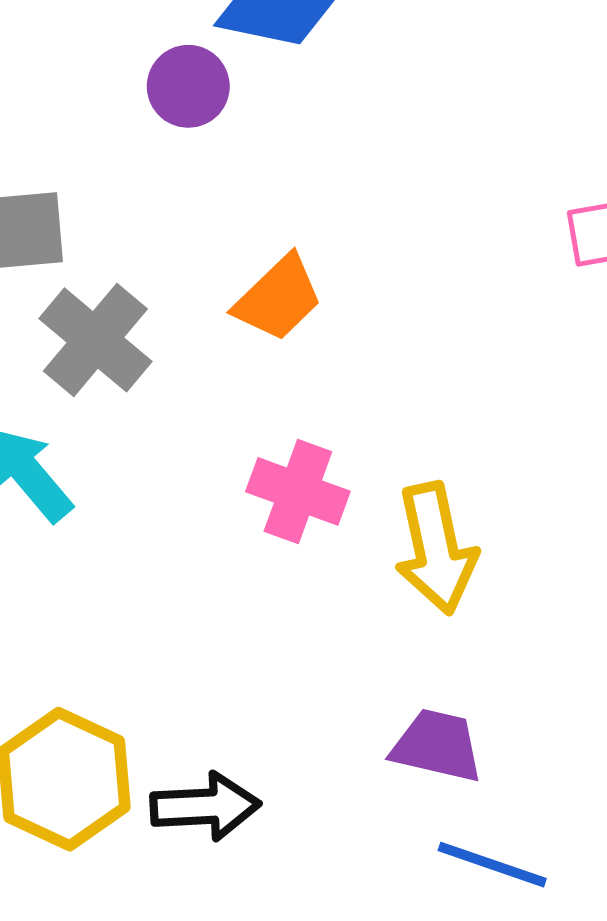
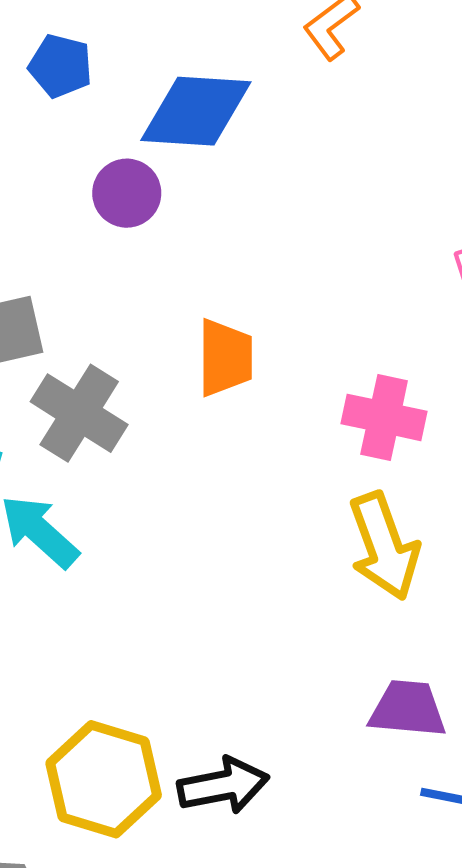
orange trapezoid: (278, 298) -> (225, 358), turned -38
pink cross: (298, 491) -> (384, 417), moved

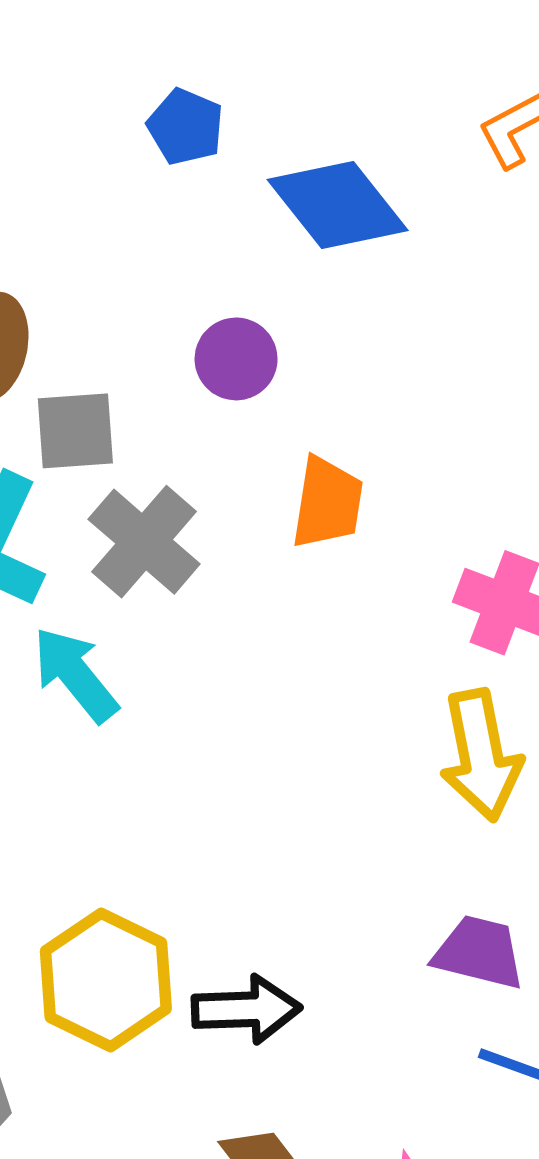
blue diamond: (196, 111) -> (338, 205), turned 39
purple circle: (127, 193) -> (236, 359), moved

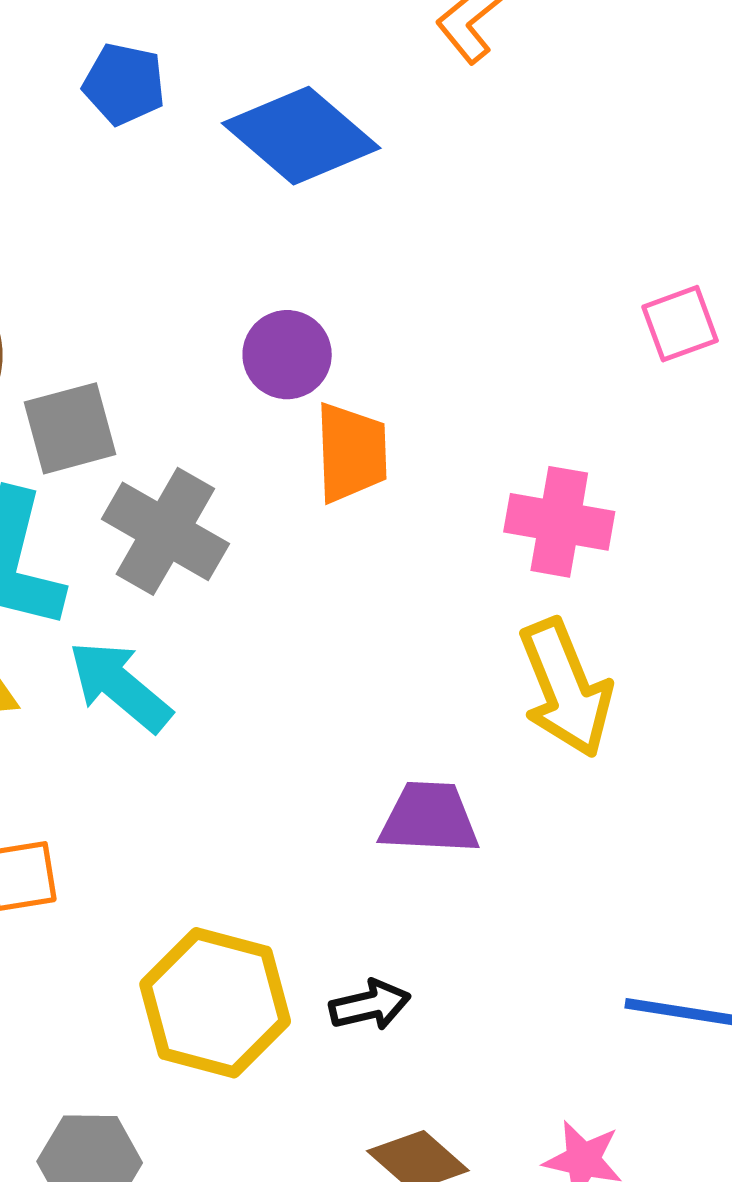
purple circle: (236, 359) -> (287, 355), moved
purple trapezoid: (479, 952) -> (429, 818), moved
black arrow: (246, 1009) -> (370, 1005), size x0.7

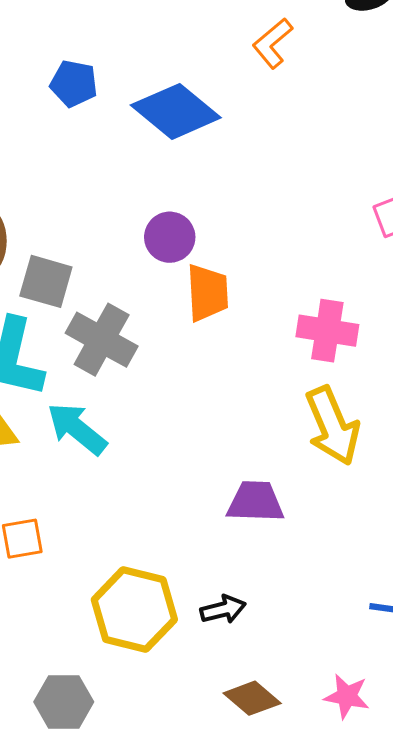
gray square: (70, 428) -> (46, 281), turned 32

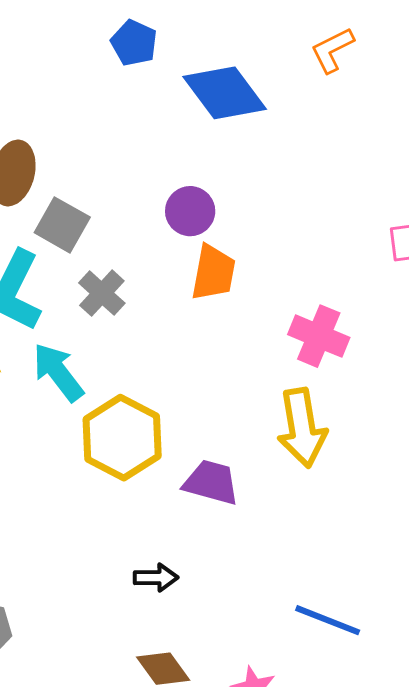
gray cross: (102, 340) -> (102, 293), size x0.7
yellow hexagon: (134, 610) -> (122, 438), moved

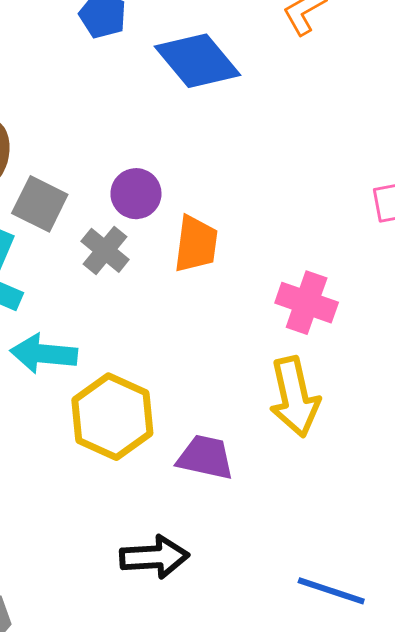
purple circle: (190, 211) -> (136, 194), moved
gray cross: (102, 293) -> (105, 250), moved
cyan arrow: (58, 372) -> (44, 354), turned -44
black arrow: (156, 578) -> (154, 557), size x1.5

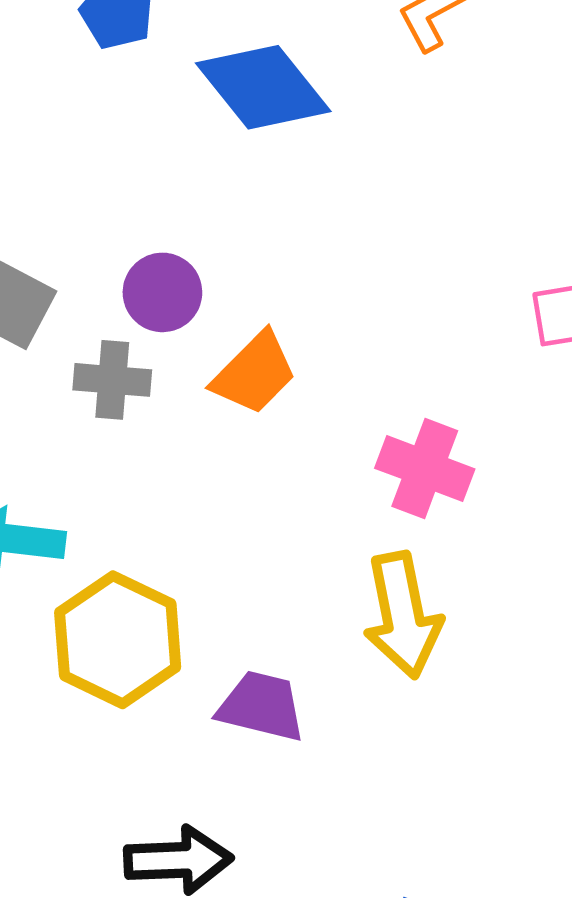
orange trapezoid: (196, 244) -> (254, 373), turned 36
gray cross: (105, 250) -> (112, 380), turned -36

